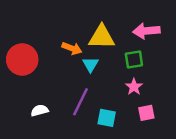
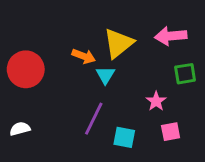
yellow triangle: (102, 37) -> (118, 43), turned -40
green square: (134, 59) -> (185, 74), moved
white semicircle: (40, 110) -> (20, 129), moved

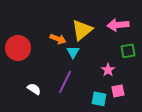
white semicircle: (20, 129) -> (34, 89), moved, turned 48
cyan square: (124, 137) -> (99, 99), moved

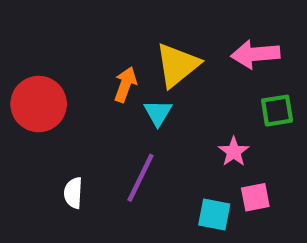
orange arrow: (58, 39) -> (125, 85), turned -91
white semicircle: (34, 89) -> (73, 193), turned -120

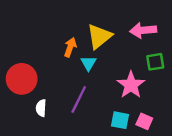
red circle: (39, 104) -> (22, 79), moved
pink star: (234, 152) -> (131, 85), size x1.6
pink square: (255, 197) -> (144, 121), moved, turned 35

